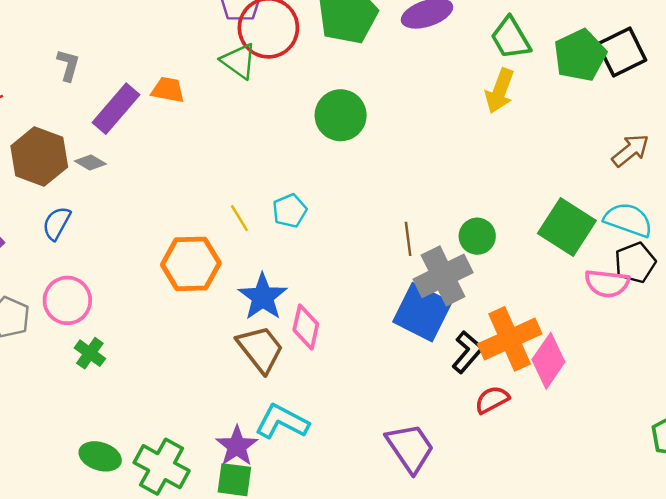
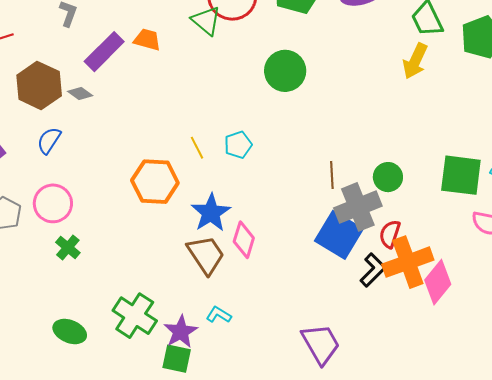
green square: (567, 227) -> (461, 175), turned -30
red semicircle: (492, 400) -> (390, 234), moved, turned -48
cyan L-shape: (282, 422) -> (219, 315), size x0.6
green cross: (162, 467) -> (135, 316), moved

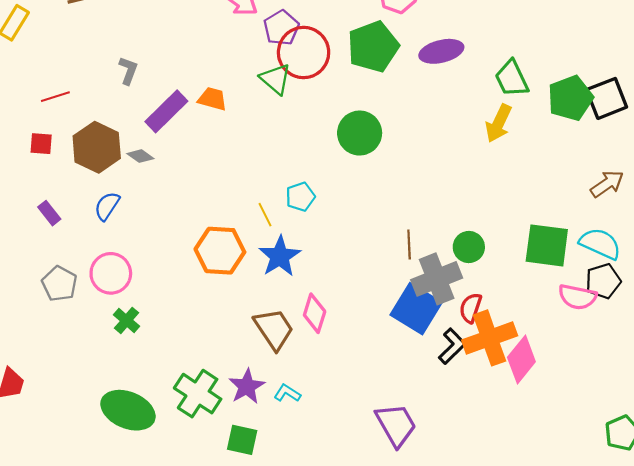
cyan pentagon: (238, 145) -> (300, 197), moved
blue star: (211, 213) -> (280, 256), moved
green ellipse: (70, 331) -> (128, 410), size x1.5
purple star: (181, 332) -> (247, 386), moved

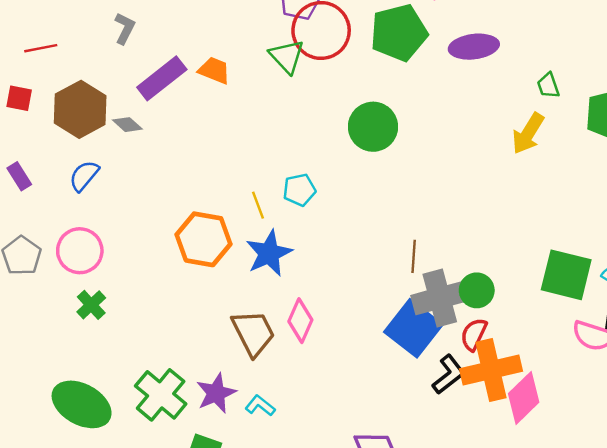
green trapezoid: (512, 79) -> (548, 86), size x0.6
green circle: (469, 247) -> (477, 290), moved

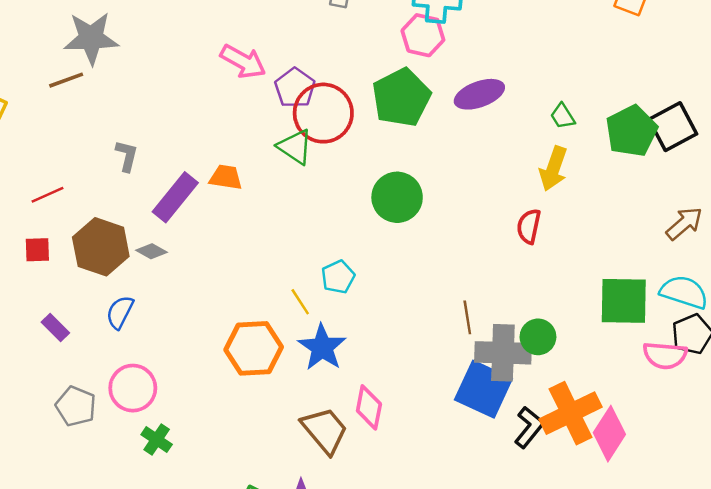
gray cross: (440, 298) -> (503, 353), turned 30
red semicircle: (474, 334) -> (529, 226), moved

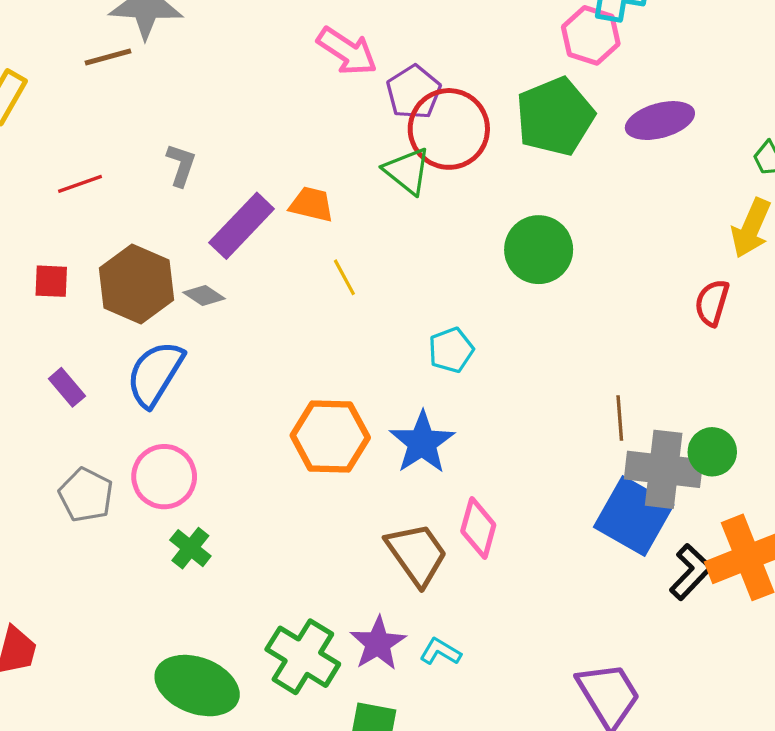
red line: (48, 195) -> (80, 184), moved
yellow line: (300, 302) -> (344, 277), moved
blue semicircle: (120, 312) -> (155, 374), size x1.5

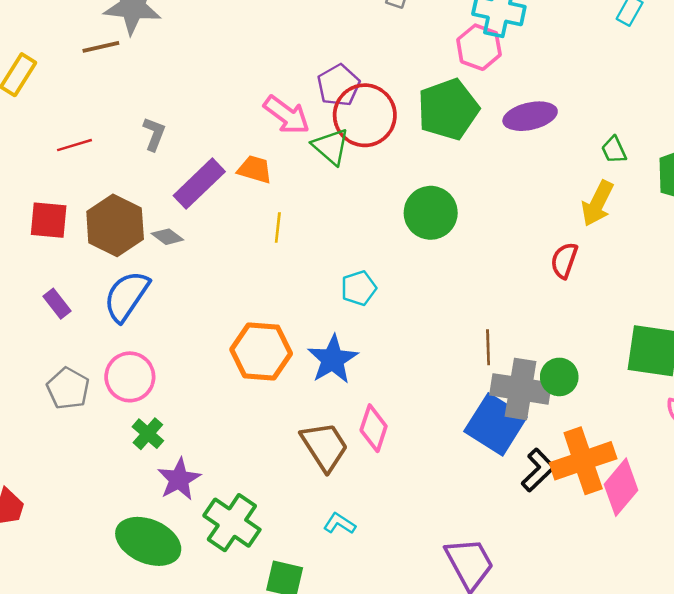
pink arrow: (347, 51) -> (287, 115), moved
yellow line: (344, 277) -> (278, 228), turned 32
red square: (51, 281) -> (49, 220), size x1.4
purple star: (378, 643) -> (179, 479), moved

